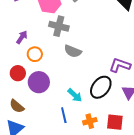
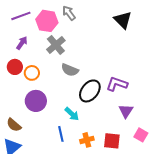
gray cross: (59, 26) -> (56, 45), turned 36
purple arrow: (22, 37) -> (22, 43), moved
red circle: (18, 73) -> (15, 67), moved
black ellipse: (101, 87) -> (90, 91), moved

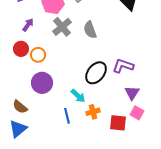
gray semicircle: (70, 70) -> (90, 30), moved, turned 48
pink square: (141, 135) -> (137, 113), moved
orange cross: (87, 140) -> (93, 112), moved

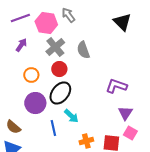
red circle: (21, 49) -> (59, 69), moved
black ellipse: (96, 73) -> (60, 93), moved
orange cross: (93, 112) -> (86, 141), moved
blue line: (67, 116) -> (53, 128), moved

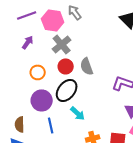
gray semicircle: (83, 50) -> (87, 66), moved
brown semicircle: (13, 127) -> (20, 124), turned 49
blue line: (53, 128) -> (51, 125), moved

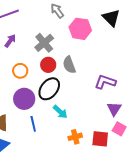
pink hexagon: (53, 20) -> (80, 29), moved

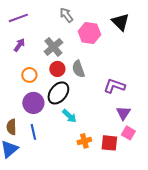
blue line: (33, 124) -> (33, 132), moved

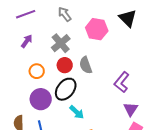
gray arrow: (66, 15) -> (65, 14), moved
purple L-shape: (114, 86) -> (122, 82), turned -70

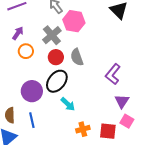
pink hexagon: (97, 29) -> (74, 21), moved
orange circle: (37, 71) -> (26, 51), moved

